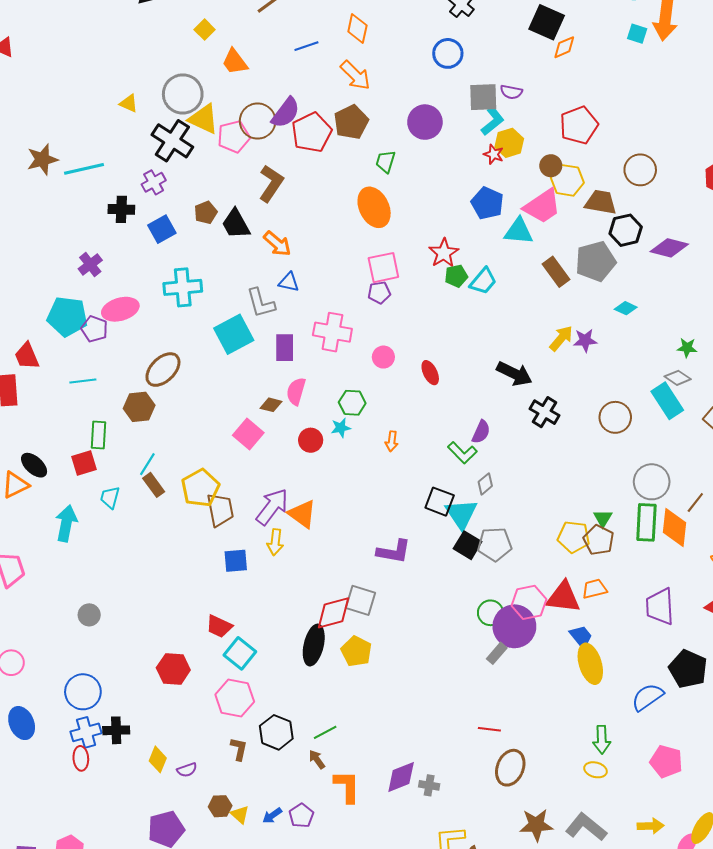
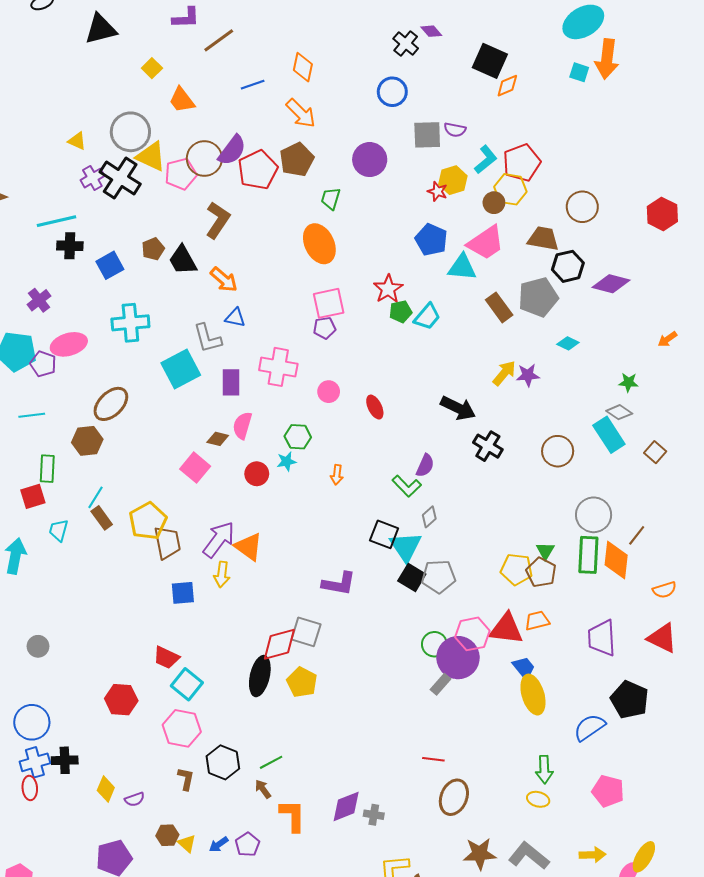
cyan L-shape: (493, 121) -> (486, 160), moved
cyan line: (84, 169) -> (56, 221), moved
yellow hexagon: (567, 180) -> (510, 189), moved
purple cross: (154, 182) -> (92, 178), moved

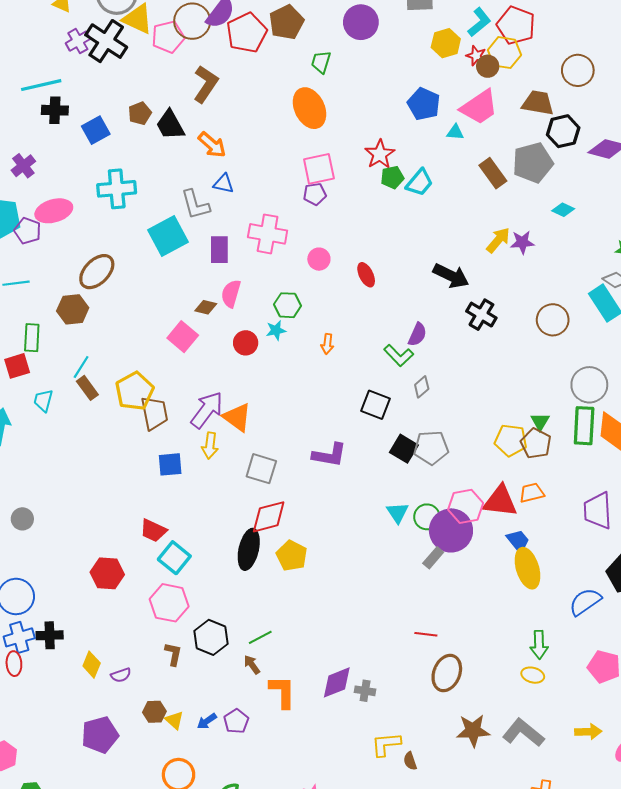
red pentagon: (522, 163) -> (516, 25), turned -30
red star: (437, 191) -> (476, 56), moved
cyan triangle: (462, 267) -> (455, 132), size x0.6
cyan triangle: (406, 547) -> (398, 513), moved, size x0.7
gray square: (306, 632) -> (261, 469), moved

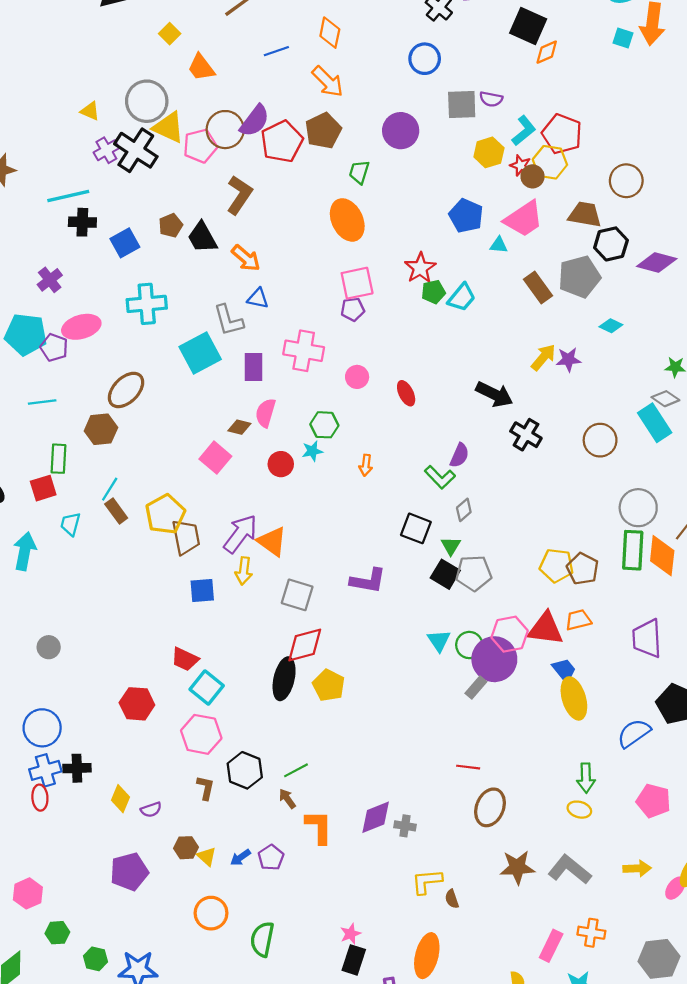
green triangle: (540, 421) -> (451, 546), moved

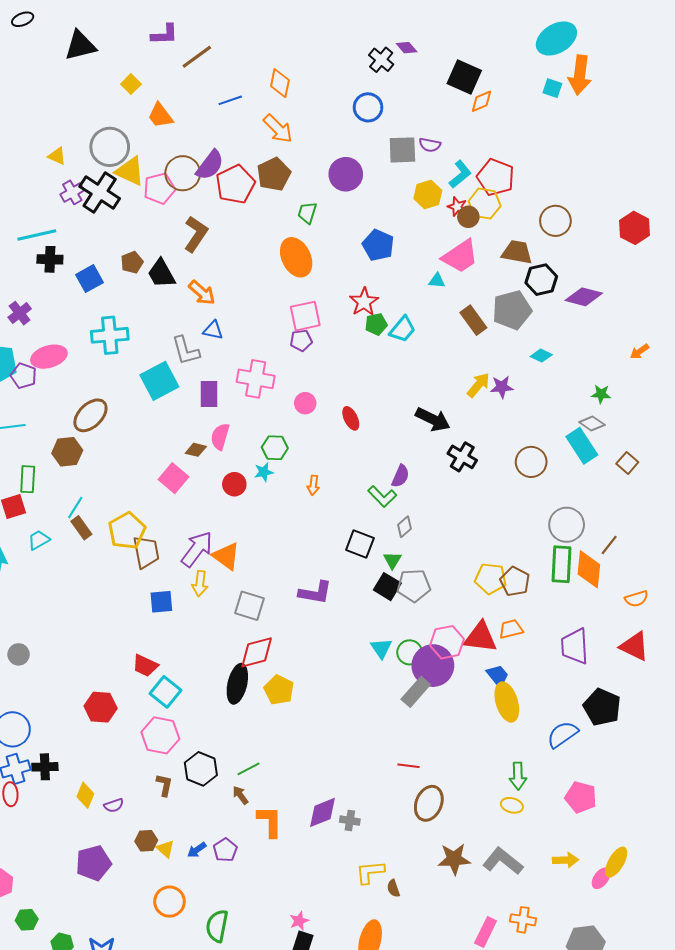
blue pentagon: (466, 216) -> (378, 245), moved
cyan trapezoid: (70, 524) -> (39, 540), turned 45
gray rectangle: (476, 688) -> (416, 692), size x1.4

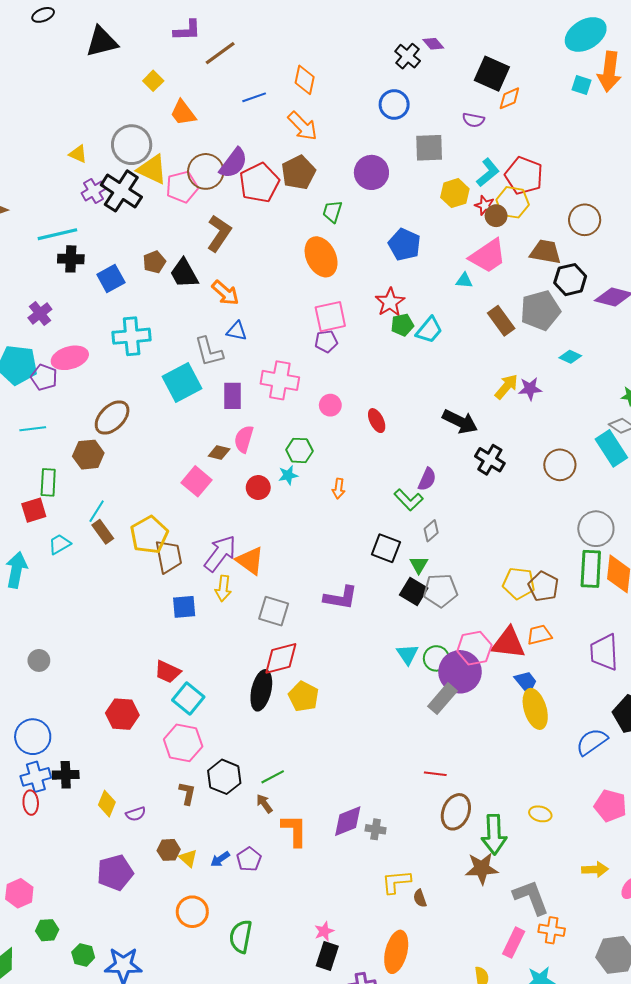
purple semicircle: (430, 145) -> (473, 120), moved
green arrow: (518, 776) -> (494, 834), moved, size x1.4
gray L-shape: (503, 861) -> (531, 897), moved, turned 30

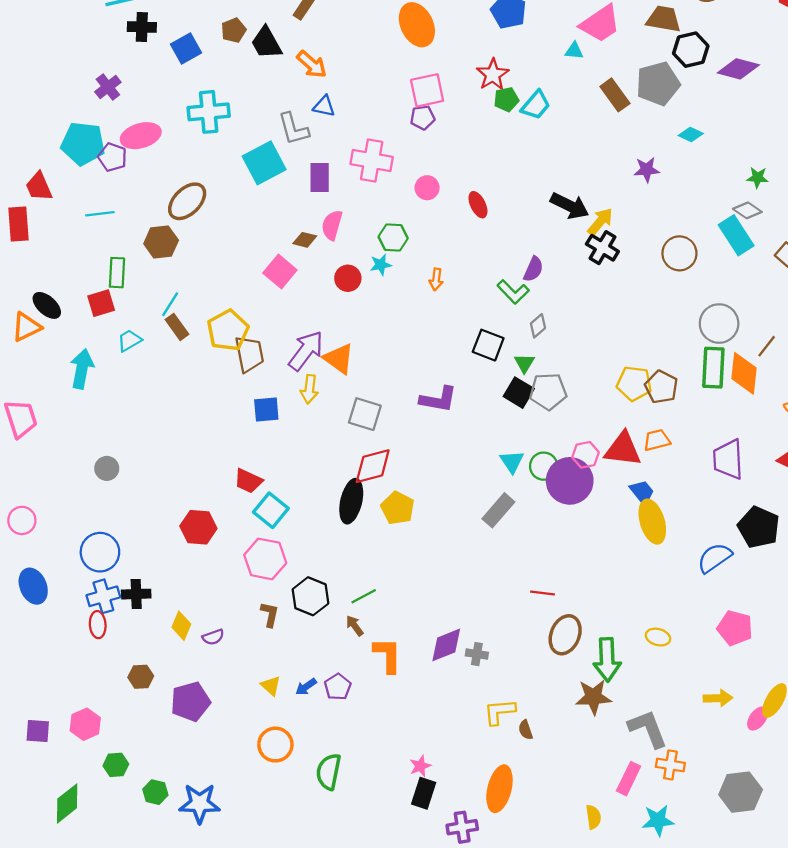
yellow arrow: (506, 387) -> (600, 222), moved
pink hexagon: (474, 648) -> (586, 455), size x0.7
gray rectangle: (443, 699) -> (498, 510), moved
brown hexagon: (169, 850) -> (141, 677), moved

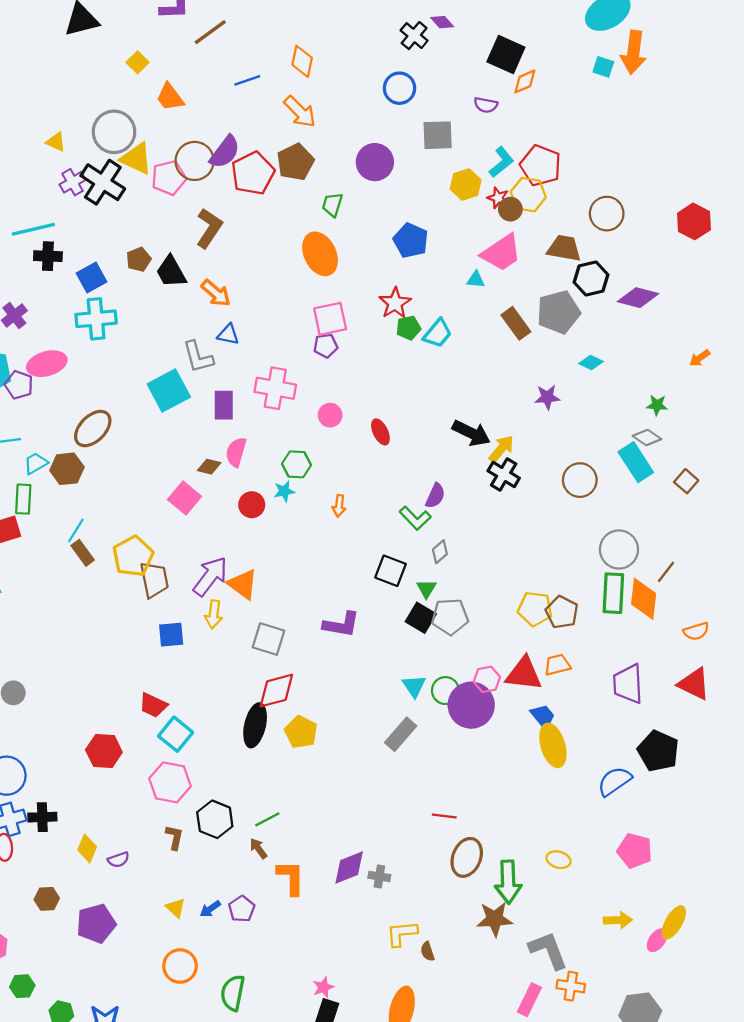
cyan cross: (209, 112) -> (96, 319), moved
cyan trapezoid: (129, 341) -> (36, 463), moved

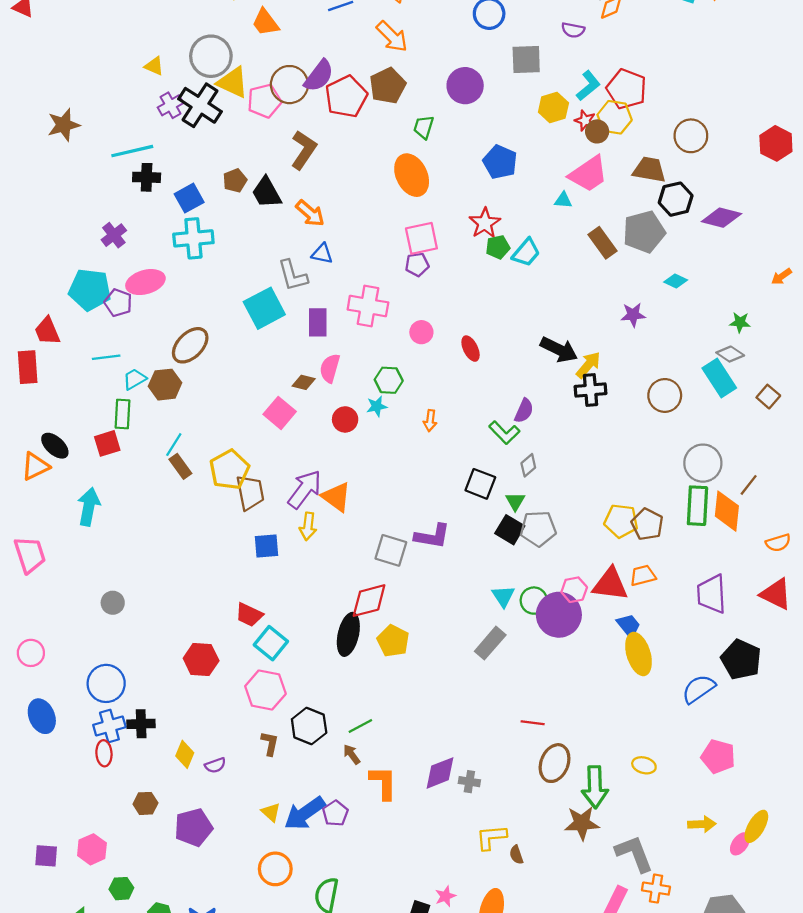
black cross: (504, 474) -> (591, 390), turned -36
gray square: (269, 639) -> (391, 550), moved
blue arrow: (210, 909) -> (305, 813), size x2.0
pink star: (323, 987) -> (445, 896), moved

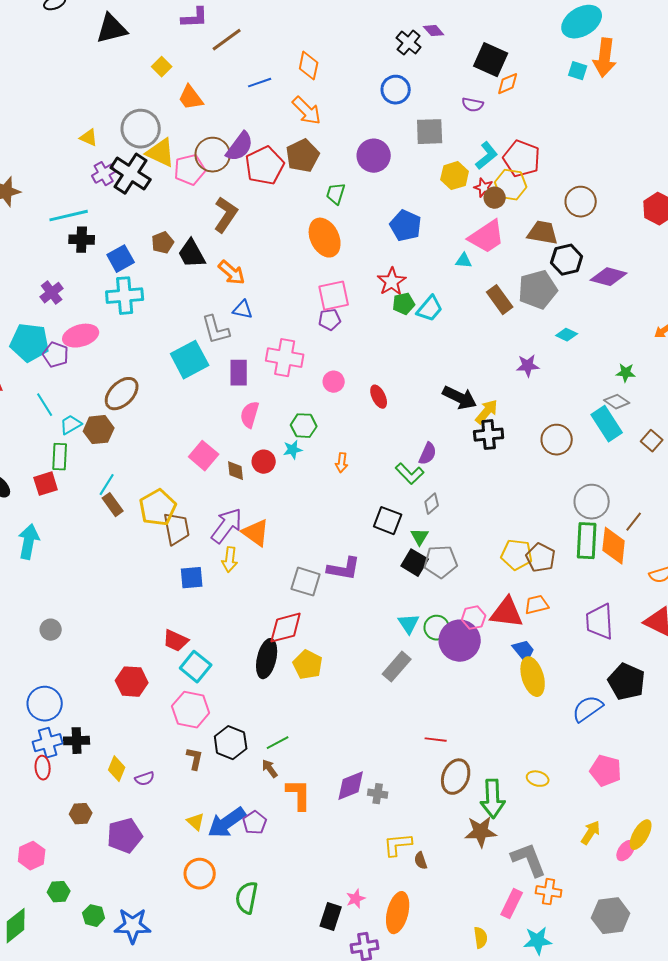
cyan line: (106, 357) -> (45, 405), turned 65
brown diamond: (304, 382) -> (236, 471), moved, turned 70
yellow arrow: (702, 824) -> (591, 833), turned -55

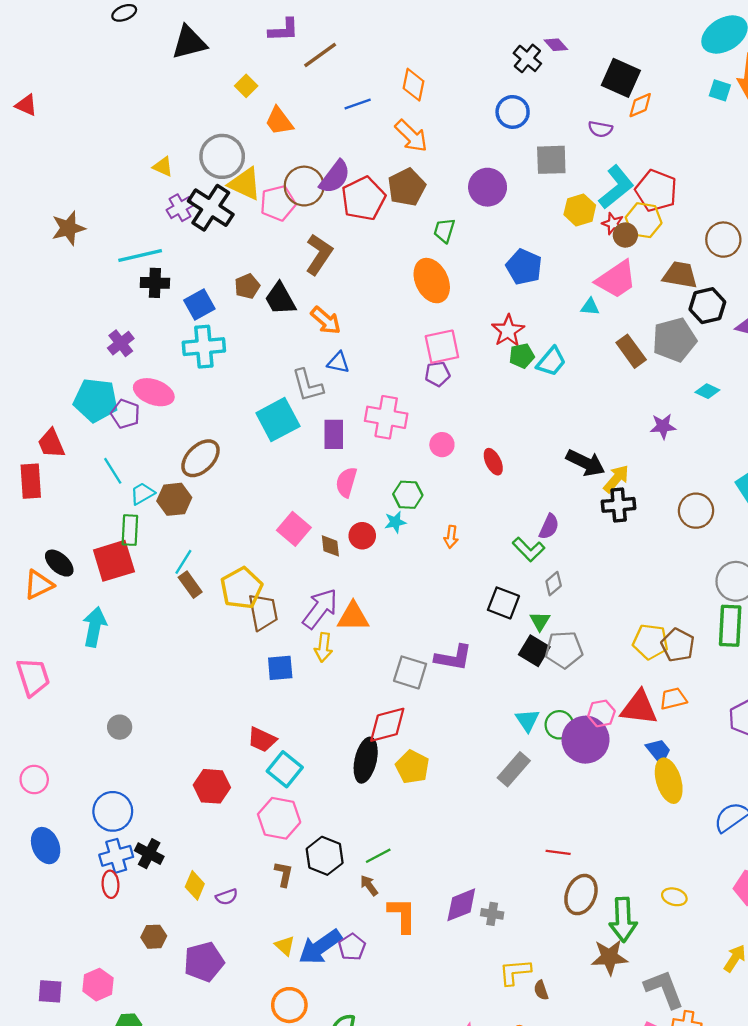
cyan L-shape: (487, 156) -> (616, 187), size x1.4
pink ellipse: (81, 336) -> (154, 392), turned 36
red square: (46, 484) -> (114, 561), size x1.5
orange triangle: (256, 533) -> (353, 617), turned -36
black cross: (77, 741) -> (149, 854), turned 30

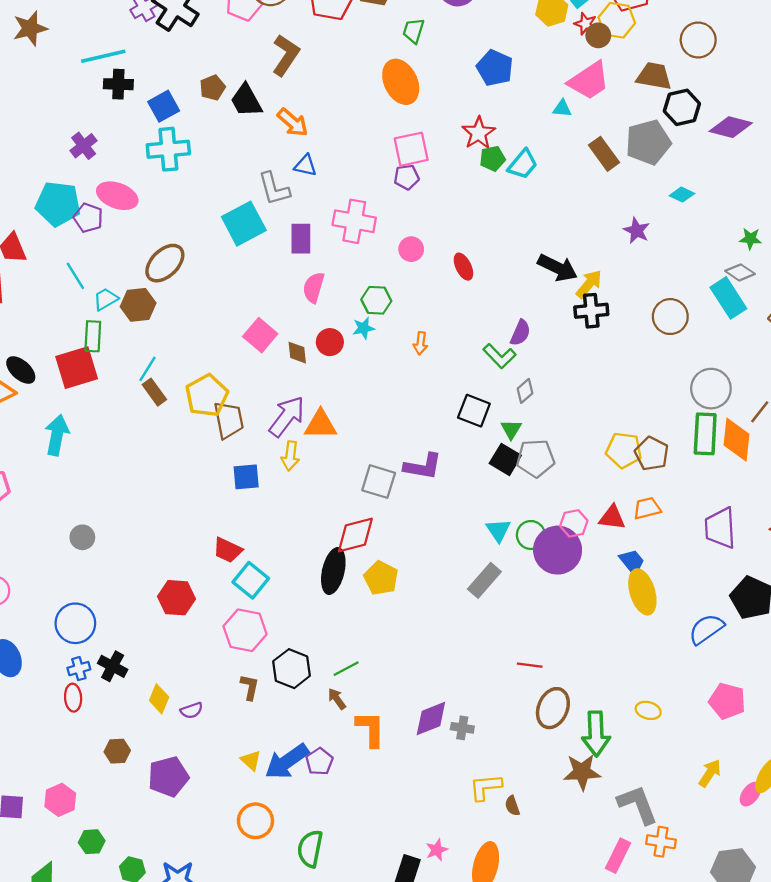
purple star: (663, 426) -> (637, 231), turned 30
red triangle: (639, 708) -> (612, 518), size x0.7
blue cross: (116, 856) -> (79, 669), size x0.7

